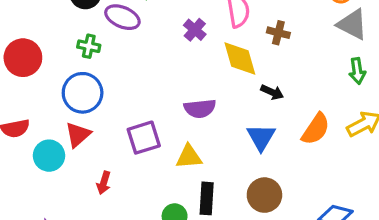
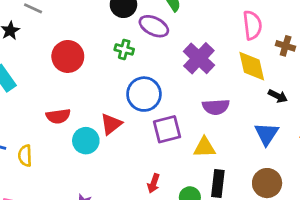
purple cross: (195, 30) -> (199, 58), moved, size x1.6
blue circle: (83, 93) -> (144, 94), moved
red arrow: (104, 183) -> (154, 183), moved

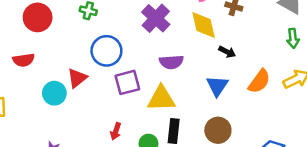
red semicircle: (58, 116) -> (24, 60), moved
yellow triangle: (204, 147) -> (161, 99), size x1.4

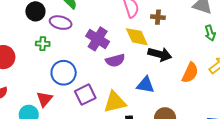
black arrow: (227, 52) -> (160, 54), size x1.6
purple semicircle: (171, 62) -> (115, 60), moved
blue triangle: (217, 86) -> (145, 85), moved, turned -42

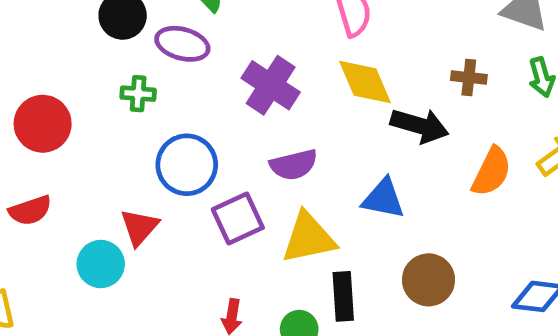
brown cross: (158, 17) -> (469, 78), moved
purple semicircle: (115, 60) -> (294, 165), moved

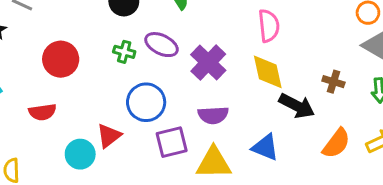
purple ellipse: (182, 44) -> (162, 45), moved

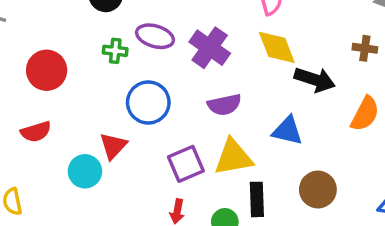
brown cross: (333, 82) -> (365, 48), moved
purple square: (172, 142) -> (186, 164), moved

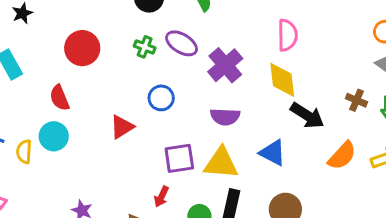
blue circle: (148, 102) -> (161, 98), size x0.7
red semicircle: (36, 132) -> (60, 98), turned 70
cyan circle: (85, 171) -> (54, 136), moved

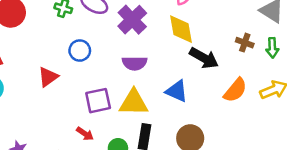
red arrow: (161, 197) -> (85, 134), turned -78

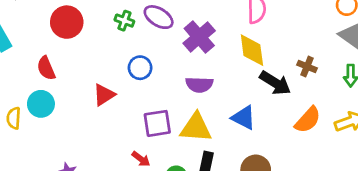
brown cross: (245, 43) -> (307, 67), moved

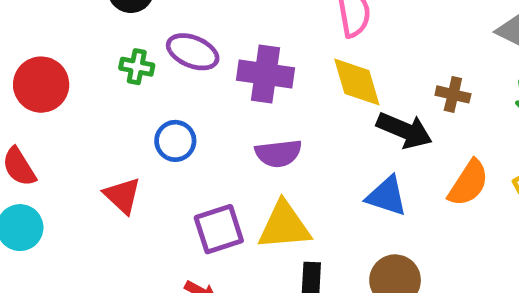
purple cross: (199, 37) -> (265, 74), turned -32
red triangle: (104, 95) -> (122, 196), turned -35
blue triangle: (244, 118) -> (387, 196), moved

